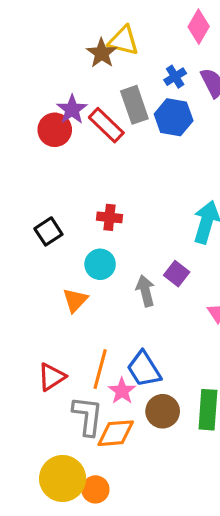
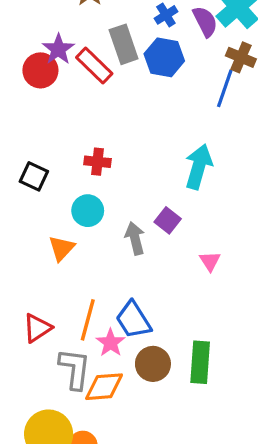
black square: (48, 231) -> (34, 176), turned -32

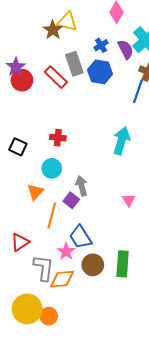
purple star: (58, 49) -> (16, 67), moved
purple square: (168, 220) -> (71, 200), moved
orange line: (88, 320) -> (52, 216), moved

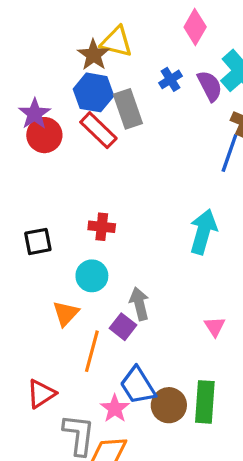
blue hexagon: (100, 72) -> (94, 92), moved
black square: (18, 147) -> (38, 241), turned -36
green rectangle: (123, 264) -> (205, 402), moved
brown circle: (93, 265) -> (169, 405), moved

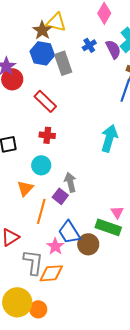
red rectangle: (98, 130) -> (45, 101), moved
pink triangle: (215, 327) -> (117, 212), moved
green rectangle: (205, 402) -> (108, 227), moved, turned -75

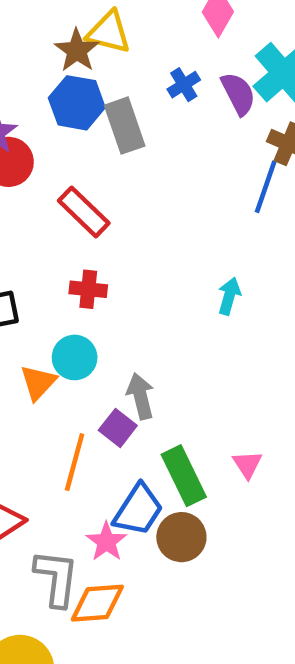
cyan arrow: (109, 138) -> (229, 296), size x0.6
orange triangle: (25, 188) -> (38, 382), moved
green rectangle: (108, 227) -> (184, 476), moved, turned 45
blue trapezoid: (69, 232) -> (138, 510), turned -115

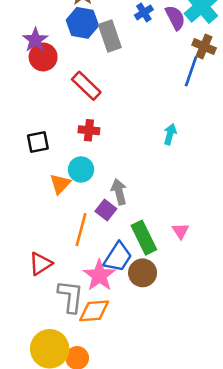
pink star: (106, 542) -> (99, 275), size x1.4

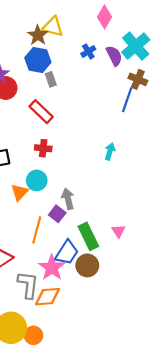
gray rectangle: (110, 36) -> (51, 79), moved, size x0.6

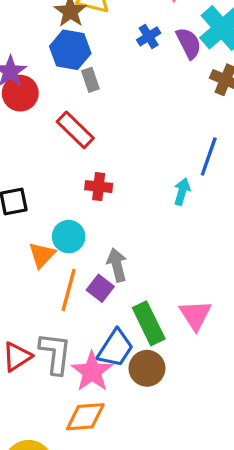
blue line: (127, 100) -> (209, 157), moved
red cross: (43, 148) -> (99, 187), moved
orange line: (37, 230) -> (69, 290), moved
pink triangle: (118, 231) -> (195, 315), size x1.5
gray L-shape: (28, 285) -> (55, 353), moved

